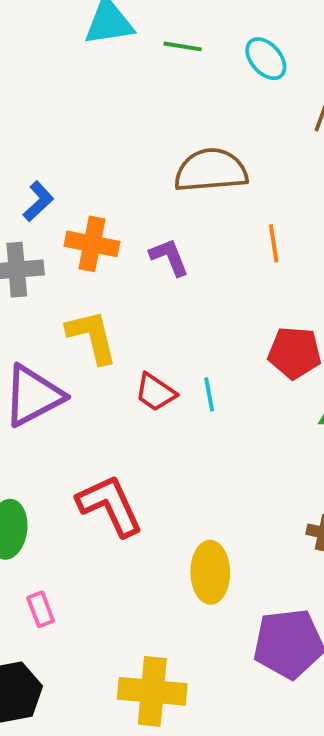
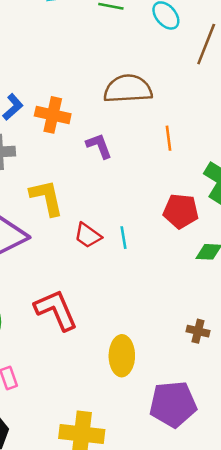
orange cross: (92, 244) -> (53, 115), moved

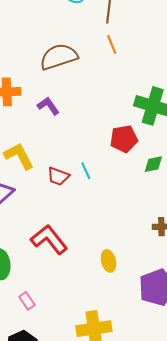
orange line: (169, 138) -> (112, 45), moved
yellow ellipse: (122, 356) -> (108, 261), size x0.7

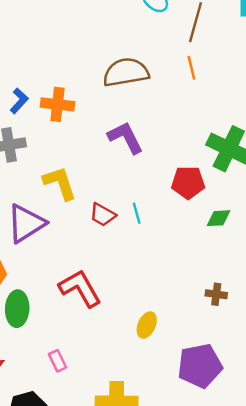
purple L-shape: (48, 106) -> (126, 138), moved, size x1.4
yellow ellipse: (108, 261) -> (147, 325), turned 30
pink rectangle: (27, 301) -> (58, 361), moved

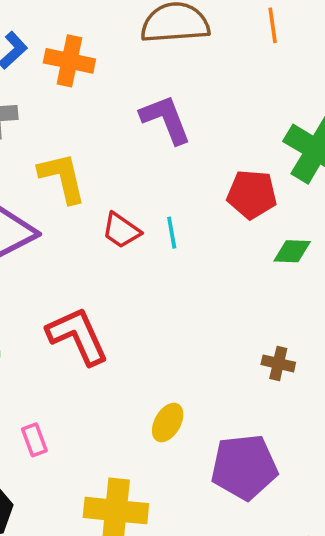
yellow ellipse: (147, 325) -> (168, 422), moved

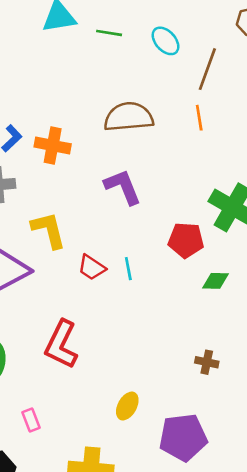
red L-shape: (78, 336) -> (61, 344), turned -129

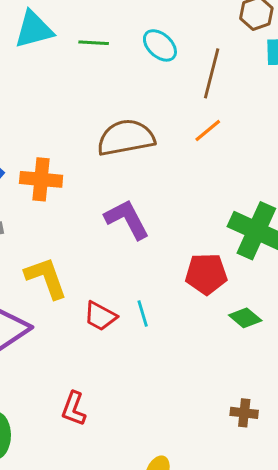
orange line: (199, 118) -> (208, 131), turned 65
green diamond: (216, 281) -> (245, 318), turned 44
red L-shape: (61, 344) -> (74, 409), size x0.6

